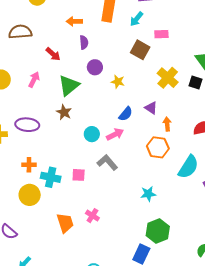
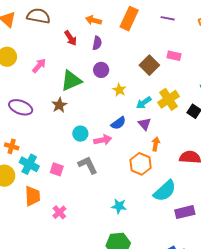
cyan arrow: (136, 19) -> (144, 103), moved
red arrow: (53, 54) -> (71, 38), moved
orange trapezoid: (65, 223) -> (32, 196), moved

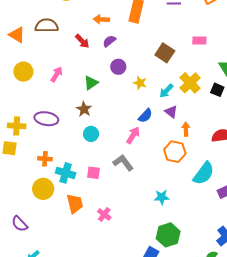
purple semicircle: (97, 43) -> (109, 41), turned -128
pink rectangle: (174, 56) -> (199, 40), moved
green triangle: (71, 81) -> (91, 83), size x0.7
cyan circle: (80, 134) -> (91, 134), moved
pink arrow: (103, 140) -> (133, 135), turned -36

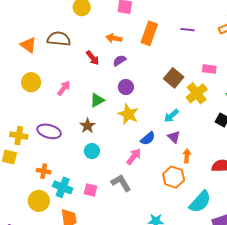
yellow star: (140, 83) -> (128, 114), moved, size x1.5
yellow cross: (190, 83) -> (197, 93), moved

